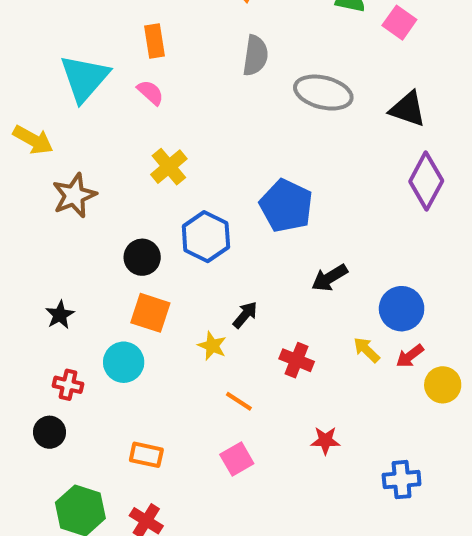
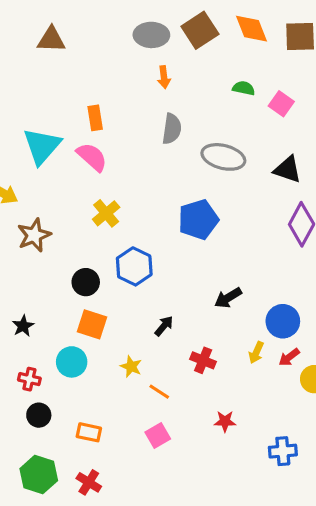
pink semicircle: (150, 93) -> (92, 157), size x1.5
blue pentagon: (286, 206) -> (198, 220), moved, turned 30
yellow star: (212, 346) -> (131, 367), moved
yellow arrow: (367, 350) -> (256, 353), turned -110
black circle: (50, 432) -> (39, 415), moved

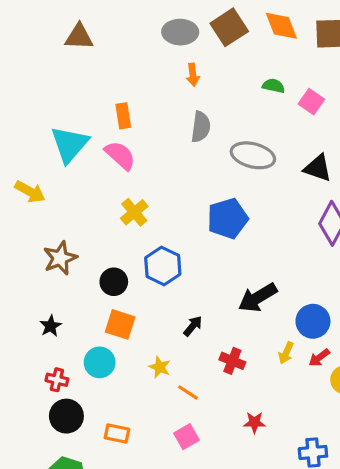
brown star: (34, 235) -> (60, 258), moved
black arrow: (228, 298) -> (258, 298), size x1.4
black circle: (39, 415) -> (66, 416), size x1.4

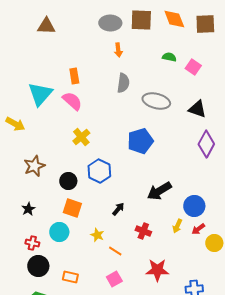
brown square: (229, 27) -> (141, 20), turned 35
red star: (254, 422) -> (157, 270), size x1.6

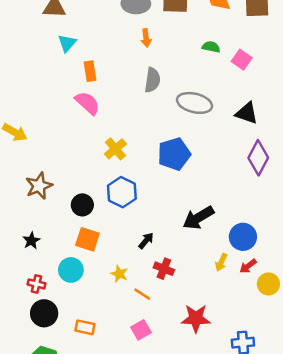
cyan triangle: (40, 94) -> (67, 43), moved, size x0.6
yellow cross: (81, 137) -> (115, 149), moved
red cross: (143, 231) -> (164, 269), moved

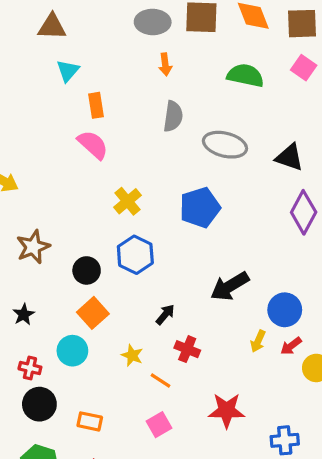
green semicircle: (211, 47) -> (245, 75), size x1.6
pink square: (242, 60) -> (304, 68), moved
orange square: (87, 239) -> (93, 313), turned 30

